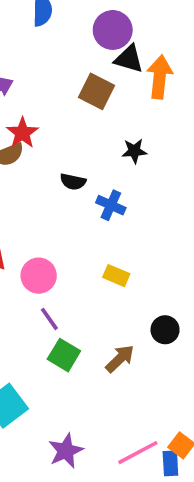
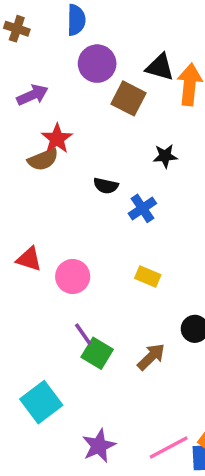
purple circle: (113, 30) -> (97, 64), moved
blue cross: (111, 205) -> (142, 208), turned 32
purple line: (49, 319) -> (83, 334), moved

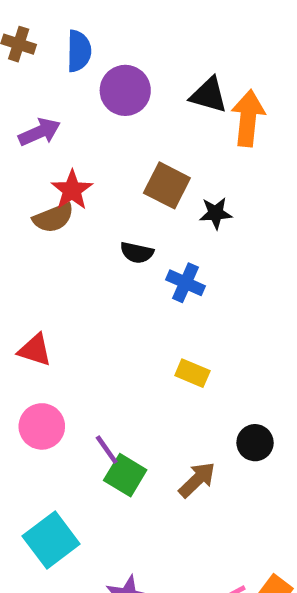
blue semicircle: (76, 20) -> (79, 51), moved
brown square: (129, 98) -> (167, 185), moved
blue cross: (142, 208) -> (185, 283), turned -32
pink circle: (73, 276) -> (42, 426), moved

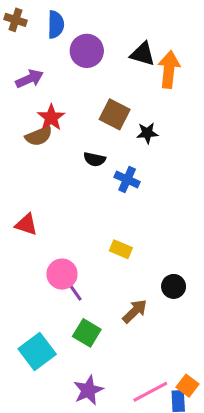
yellow rectangle: (192, 373) -> (121, 249), moved
pink circle: (42, 426) -> (62, 274), moved
green square: (125, 475) -> (87, 333), moved

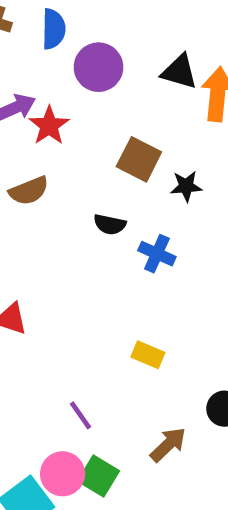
red star: (51, 118) -> (49, 126), moved
pink circle: (62, 274) -> (63, 474), moved

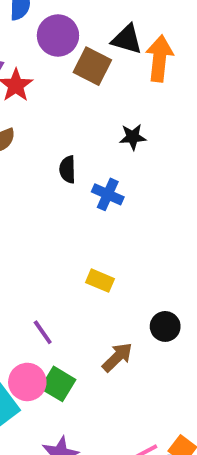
brown square: (139, 159) -> (92, 66), moved
black semicircle: (110, 224) -> (68, 169), turned 76

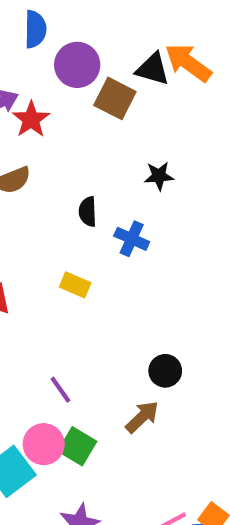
orange arrow: (159, 58) -> (188, 63), moved, turned -60
yellow rectangle: (100, 281) -> (75, 285), moved
black circle: (165, 326) -> (165, 371), moved

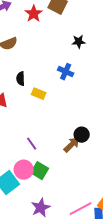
red star: (31, 119) -> (34, 14), moved
black semicircle: (88, 212) -> (21, 79), moved
brown arrow: (142, 417) -> (72, 145), moved

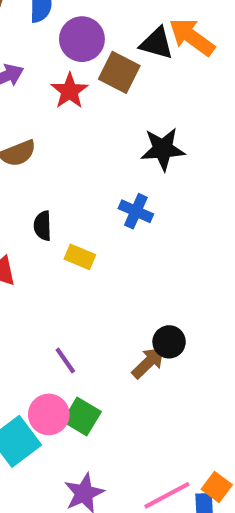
black star: (79, 42) -> (163, 149), size x1.5

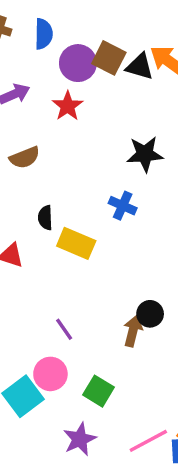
brown square: (119, 72) -> (109, 58), moved
yellow rectangle: (80, 257) -> (76, 243), size x1.5
brown arrow: (148, 363) -> (133, 331), turned -32
green square: (82, 417) -> (99, 391), moved

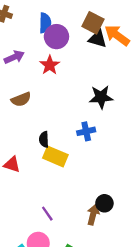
blue semicircle: (44, 34) -> (45, 23), moved
brown square: (109, 58) -> (93, 23), moved
blue cross: (123, 206) -> (86, 131), turned -36
black semicircle: (45, 218) -> (44, 139), moved

